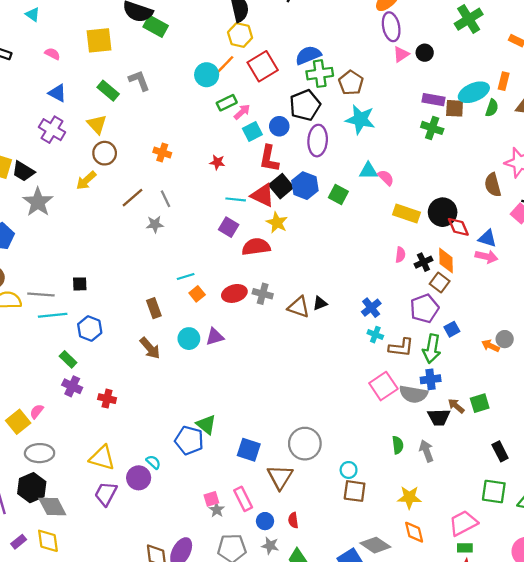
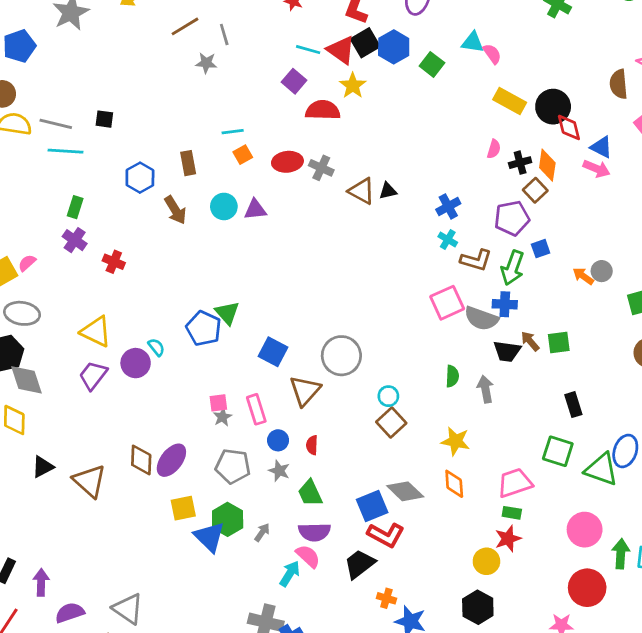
blue hexagon: (90, 328) -> (140, 178), moved
green rectangle: (68, 359) -> (75, 207), turned 54
brown square: (355, 491) -> (391, 423), turned 30

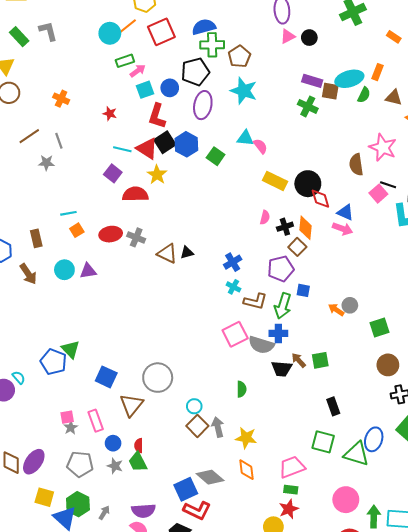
blue square: (541, 249) -> (303, 290), turned 32
gray arrow: (485, 389) -> (218, 427), moved
green trapezoid: (310, 493) -> (138, 462), moved
yellow square: (183, 508) -> (44, 497), turned 30

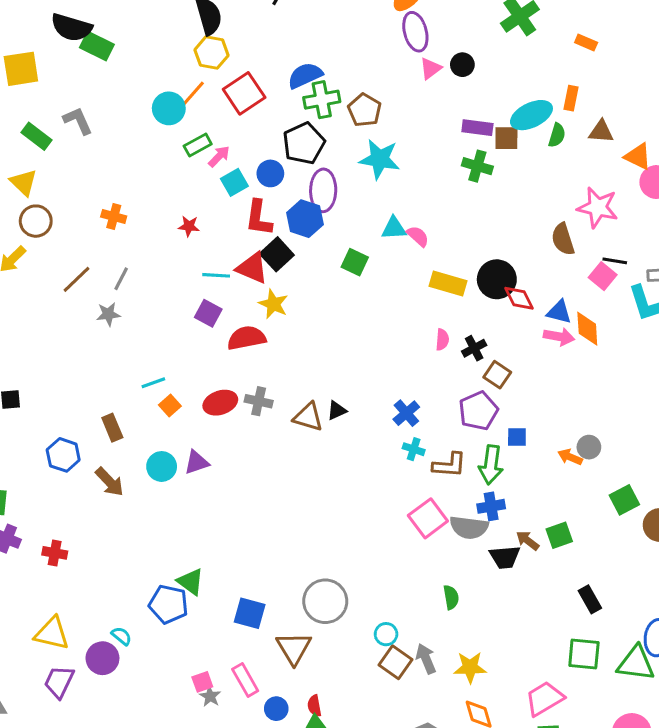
gray line: (59, 141) -> (121, 279), turned 56
blue hexagon: (186, 144) -> (305, 219), moved
orange diamond: (306, 228) -> (587, 329), moved
green square: (380, 327) -> (624, 500), moved

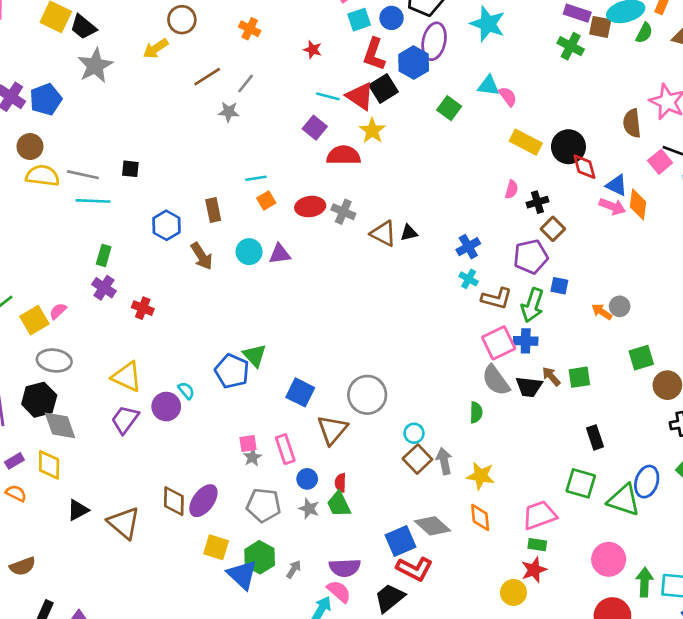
pink square: (428, 518) -> (499, 343), moved
gray semicircle: (469, 527) -> (496, 380), moved, turned 36

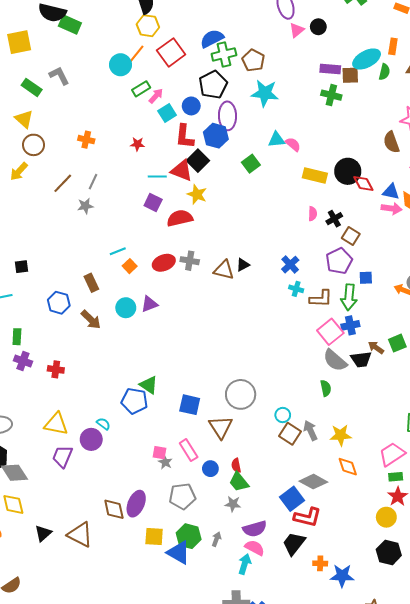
green square: (449, 108) -> (251, 164), turned 30
pink square: (248, 444) -> (159, 453), turned 32
gray star: (309, 509) -> (233, 504), moved

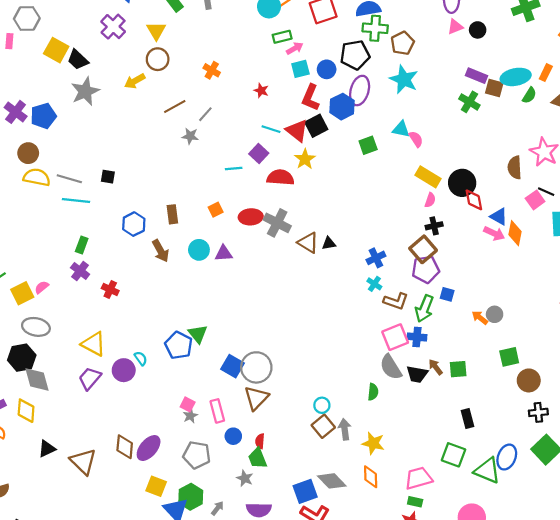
pink semicircle: (313, 214) -> (430, 200), moved
brown square: (351, 236) -> (423, 249), moved, size x1.4
cyan line: (118, 251) -> (234, 169), moved
gray cross: (190, 261) -> (277, 223), size x1.4
gray circle: (241, 394) -> (256, 367), moved

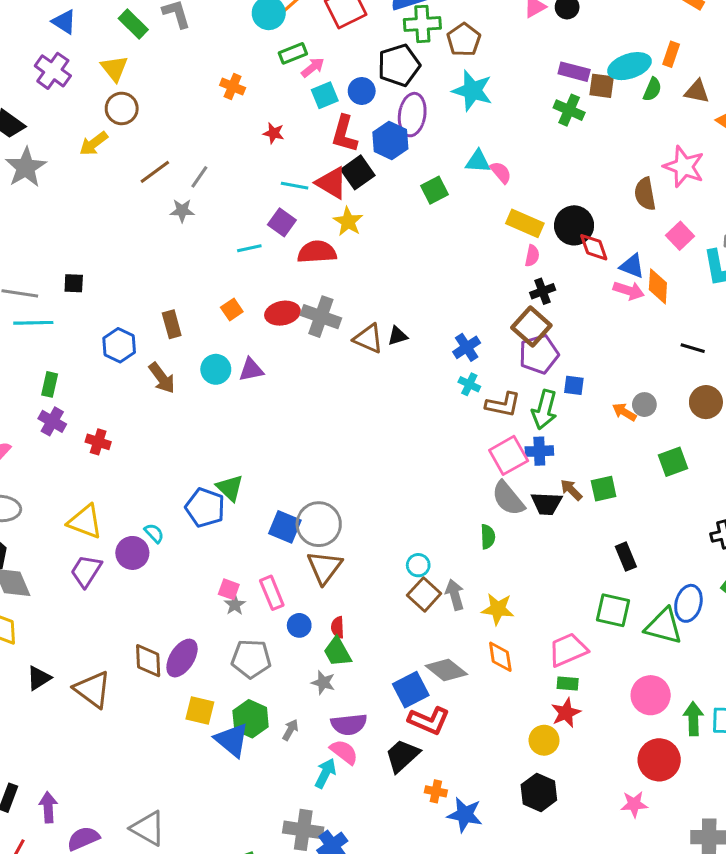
orange cross: (212, 70) -> (233, 87), moved
black line: (546, 192) -> (693, 348), moved
brown circle: (529, 380) -> (706, 402), moved

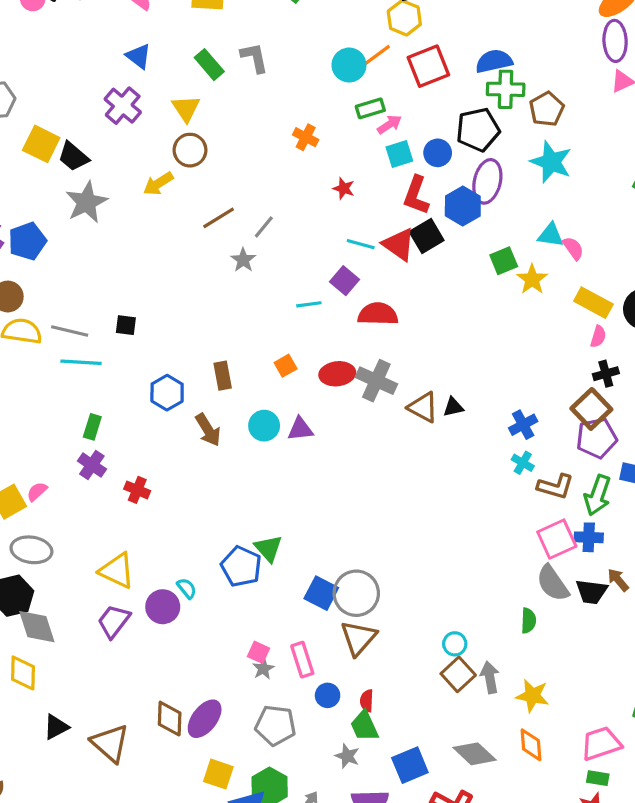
gray star: (182, 211) -> (243, 260), turned 30
yellow star: (348, 222) -> (532, 279), moved
blue square: (411, 690) -> (410, 765), moved

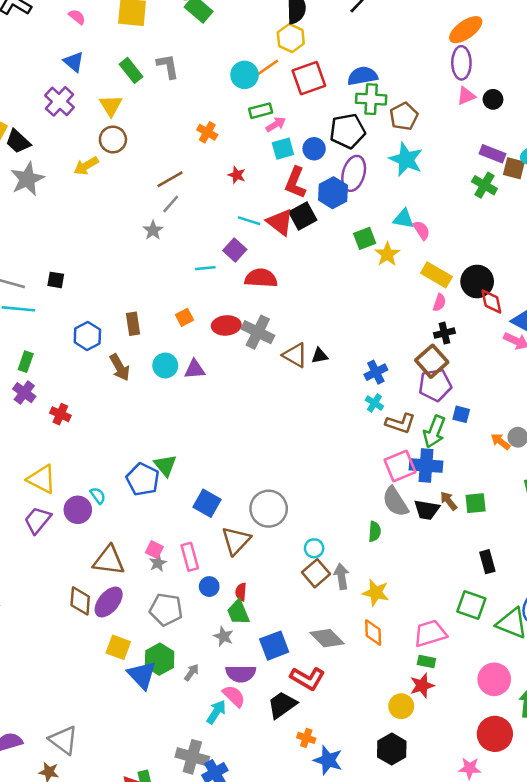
brown line: (219, 218) -> (170, 179), moved
blue cross: (589, 537) -> (426, 466), size x1.4
gray circle: (356, 593) -> (269, 509), moved
brown triangle: (110, 743) -> (109, 561), moved, turned -36

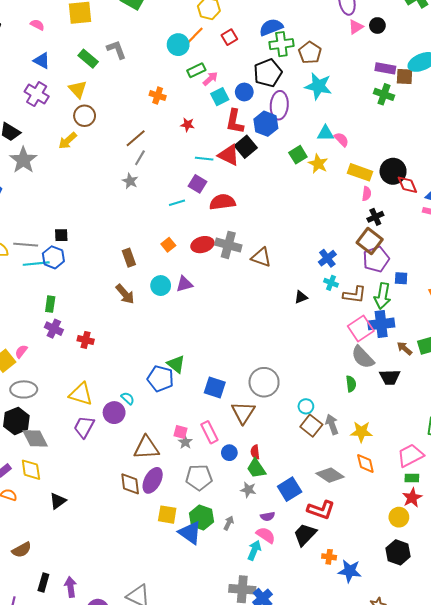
red square: (309, 78) -> (229, 37), size x0.6
blue hexagon: (87, 336) -> (53, 257), moved
black triangle: (320, 356) -> (301, 297), moved
black trapezoid: (427, 510) -> (390, 377), moved
purple semicircle: (241, 674) -> (268, 516), size x0.6

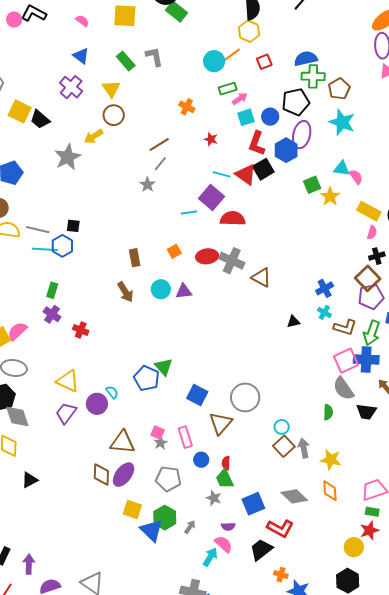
gray star: (23, 160) -> (68, 157), moved
purple square: (197, 184) -> (211, 198), size x1.4
pink semicircle: (21, 351) -> (17, 331), size x1.5

